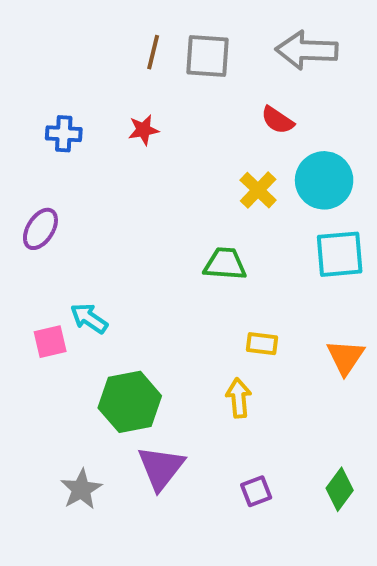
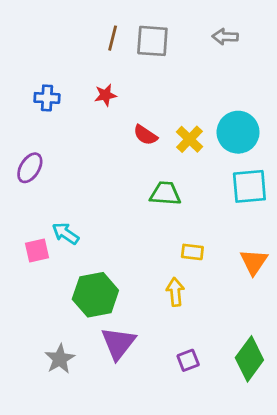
gray arrow: (307, 50) -> (225, 37), size x0.6
red semicircle: (277, 120) -> (145, 135), moved
green diamond: (340, 489) -> (249, 359), size x1.4

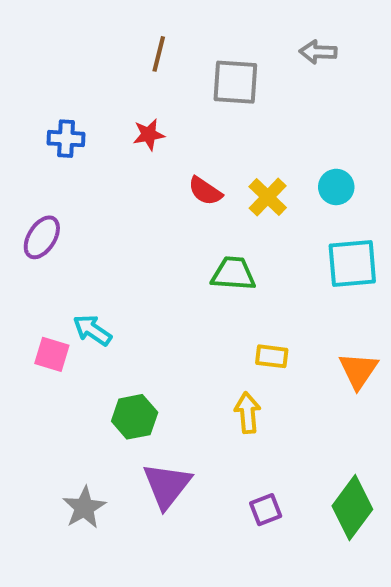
gray square: (152, 41) -> (235, 82), moved
cyan circle: (238, 132) -> (336, 187), size x0.6
pink square: (37, 251) -> (52, 354), turned 30
green hexagon: (95, 295) -> (135, 417), size x0.7

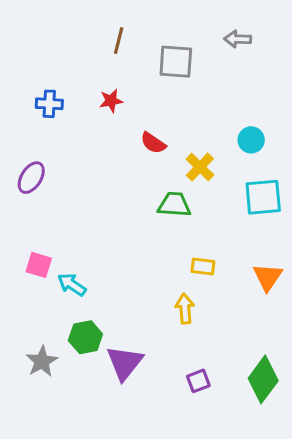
yellow cross: (268, 197) -> (200, 167), moved
cyan arrow: (92, 330) -> (72, 285), moved
green hexagon: (135, 417) -> (85, 337), moved
gray star: (84, 508) -> (42, 361), moved

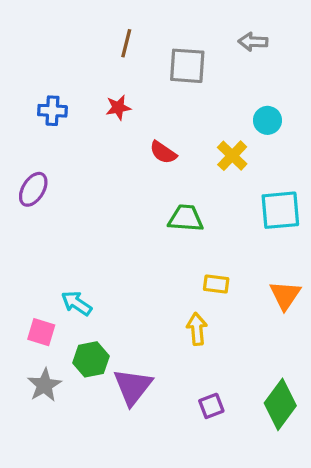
cyan circle: (251, 140) -> (267, 120), moved
yellow cross: (200, 167) -> (232, 156), moved
pink square: (39, 265) -> (41, 332), moved

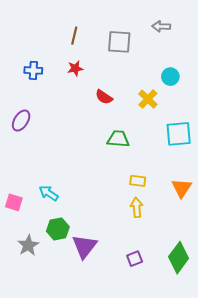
brown line: (126, 43) -> (74, 36), moved
yellow arrow: (197, 329) -> (137, 207), moved
pink square: (41, 332) -> (14, 202), moved

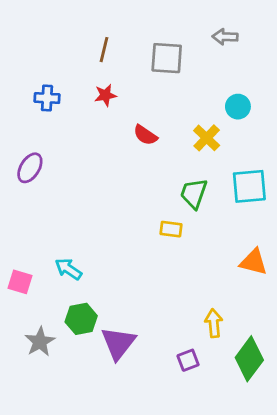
green trapezoid: (118, 139) -> (194, 193), moved, turned -75
yellow rectangle: (138, 181) -> (171, 229), moved
orange triangle: (182, 188) -> (254, 262), turned -50
yellow arrow: (137, 207) -> (214, 323), moved

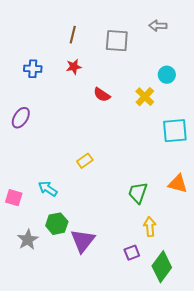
green trapezoid: (194, 193) -> (138, 193), moved
yellow rectangle: (171, 229) -> (85, 161), moved, turned -42
green diamond: (249, 359) -> (162, 267), moved

